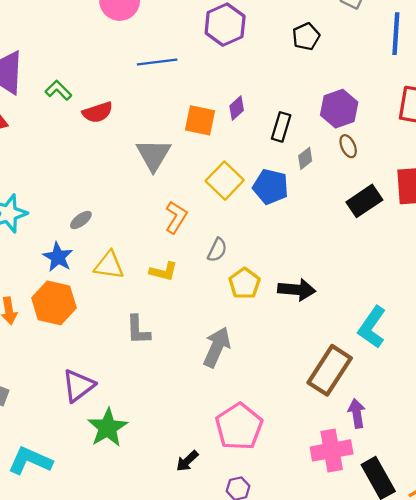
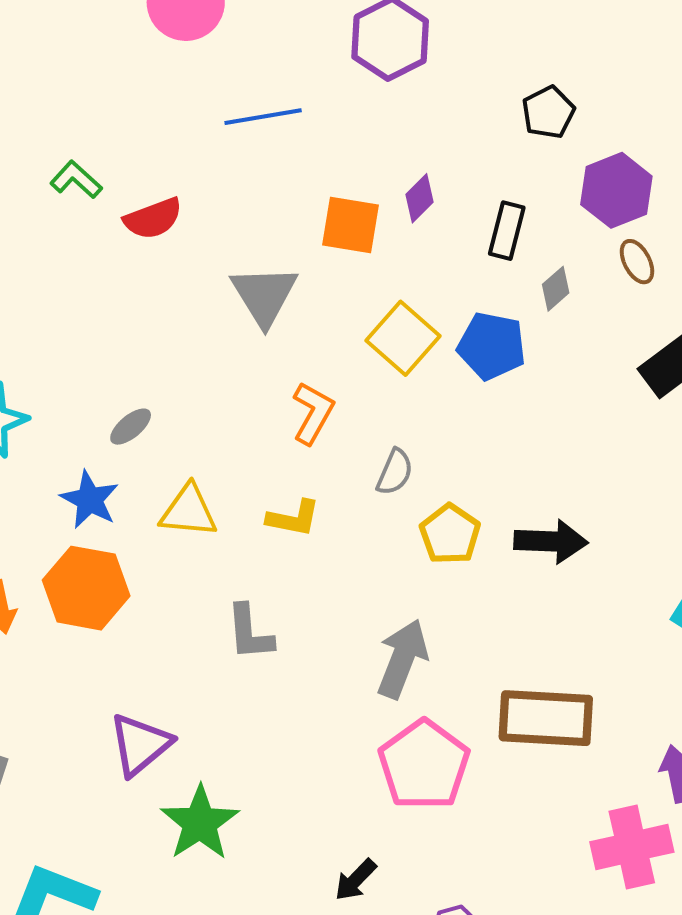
black pentagon: (306, 37) -> (548, 112), moved
brown rectangle: (330, 370) -> (546, 718), moved, turned 63
pink pentagon: (239, 427) -> (424, 765), moved

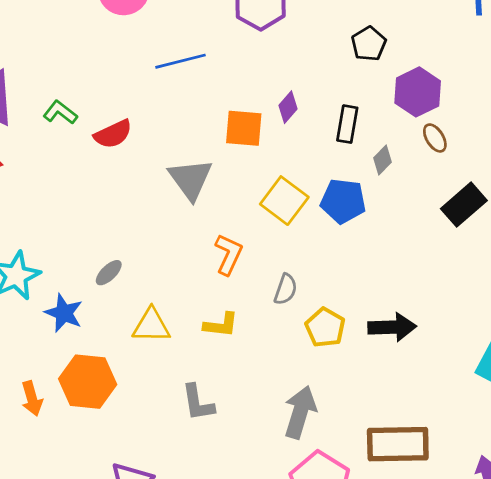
blue star: (90, 500) -> (64, 313), moved

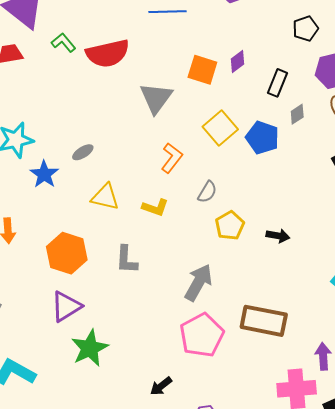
green L-shape: (60, 112) -> (64, 43), moved
red semicircle: (113, 134) -> (108, 53), size x1.5
black arrow: (392, 327) -> (278, 236), size x0.7
orange hexagon: (88, 382) -> (67, 253), moved

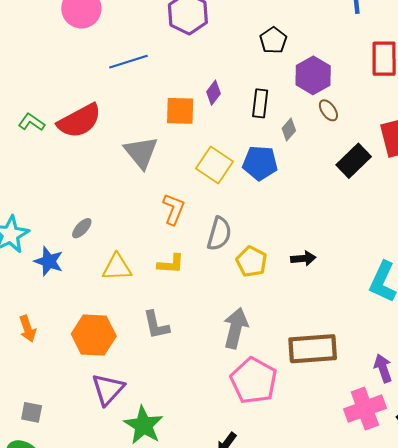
gray semicircle: (207, 192) -> (219, 234), size x1.4

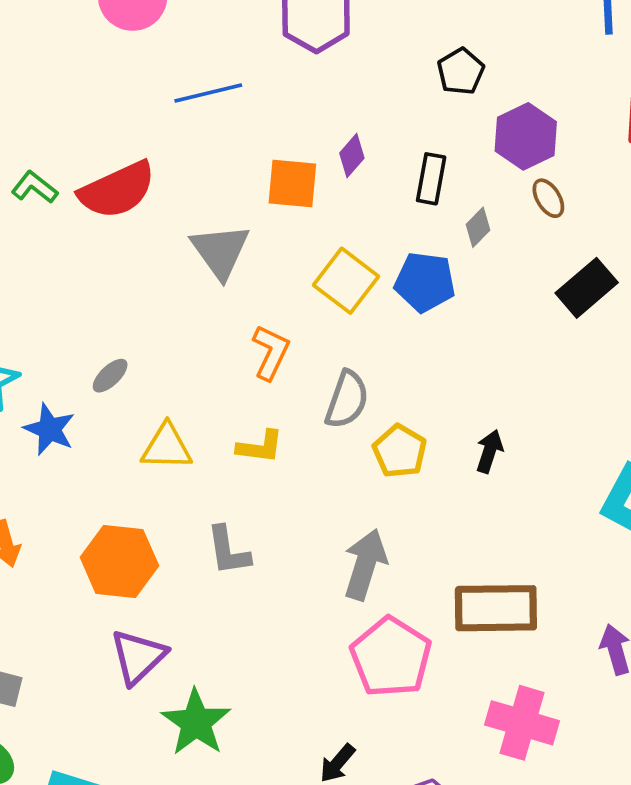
black arrow: (303, 258) -> (489, 451), turned -70
pink cross: (365, 409) -> (522, 723), moved, turned 33

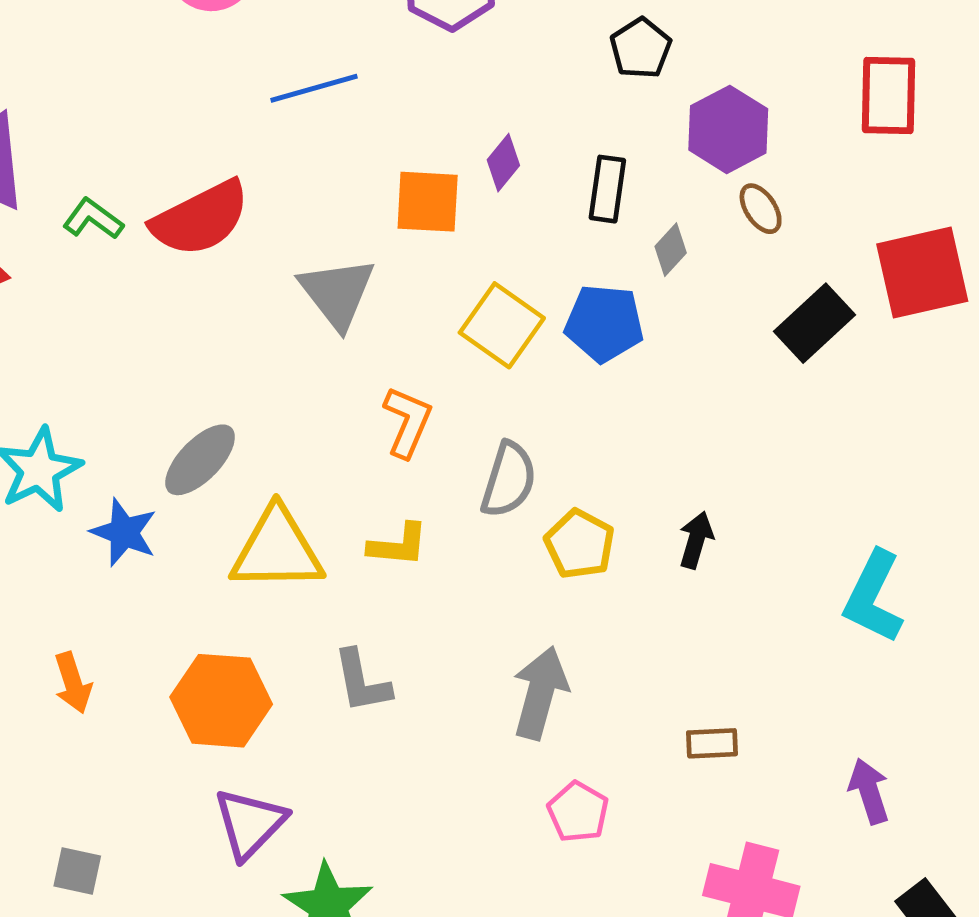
gray ellipse: (110, 376) -> (200, 460), size x1.6
yellow triangle: (167, 447) -> (277, 550), size x1.4
brown rectangle: (496, 608) -> (712, 743), size x0.5
pink pentagon: (391, 657) -> (578, 812), size x0.6

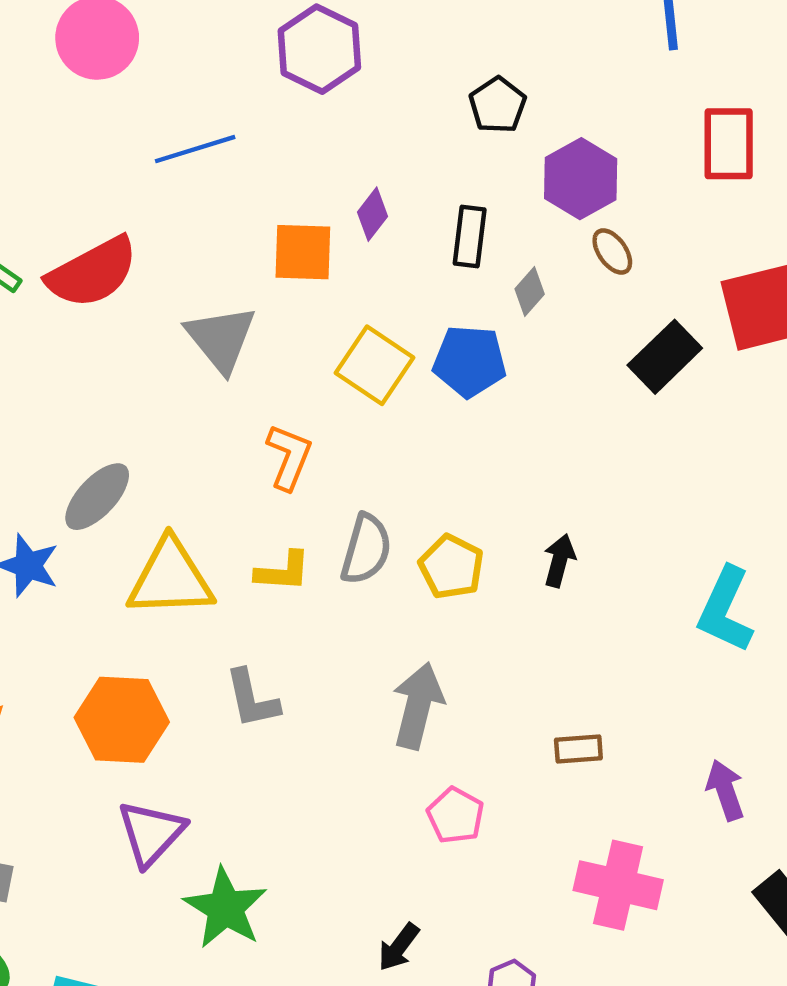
gray semicircle: (509, 480) -> (366, 549), moved

